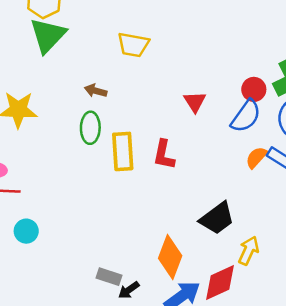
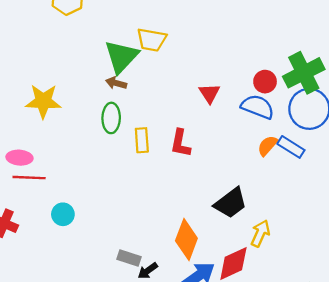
green triangle: (48, 35) -> (121, 57), moved
blue semicircle: (246, 116) -> (258, 107), turned -104
yellow rectangle: (123, 151) -> (142, 140), size x0.7
cyan circle: (26, 231) -> (63, 214), moved

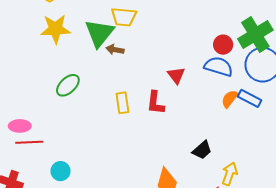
brown arrow: (116, 83) -> (115, 50), moved
red triangle: (209, 93) -> (176, 75), moved
yellow star: (43, 101) -> (55, 29), moved
green ellipse: (111, 118) -> (68, 85), moved, turned 50
black trapezoid: (231, 203) -> (202, 150), size x0.7

